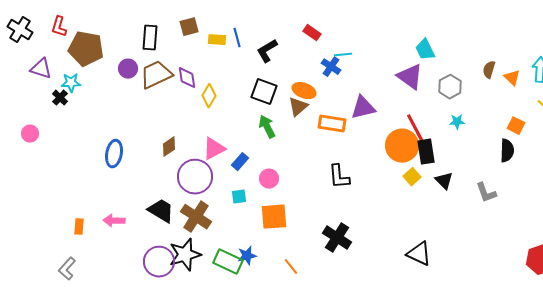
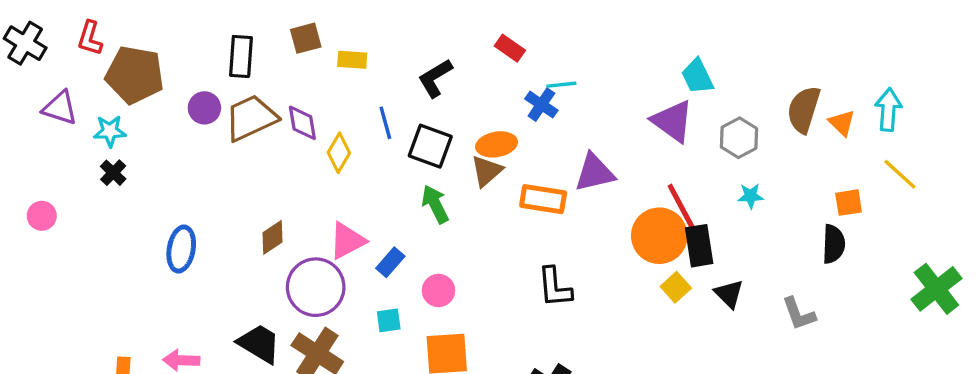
blue line: (237, 38) -> (385, 123), moved
brown semicircle: (489, 70) -> (804, 110), size x1.6
orange ellipse: (304, 91) -> (497, 144), turned -30
black cross: (60, 98) -> (113, 173), moved
orange square: (516, 126) -> (849, 203), turned -36

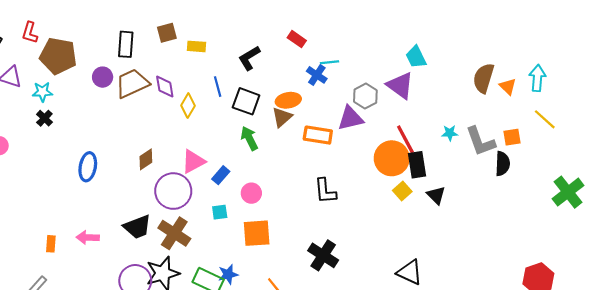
gray hexagon: (739, 138) -> (365, 96), moved
gray L-shape: (799, 314) -> (480, 141), moved, size x1.4
black trapezoid: (259, 344) -> (137, 227), turned 128

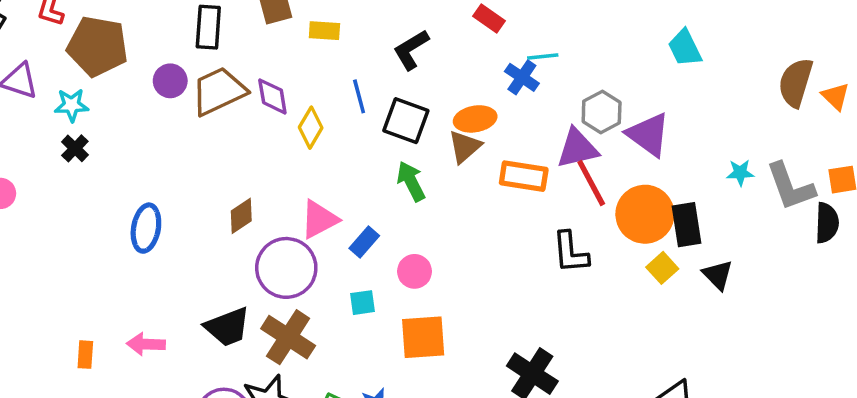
purple triangle: (400, 85) -> (648, 135), moved
red line: (405, 139) -> (591, 183), moved
black L-shape: (325, 191) -> (570, 252), moved

